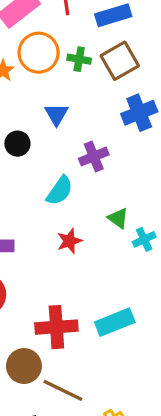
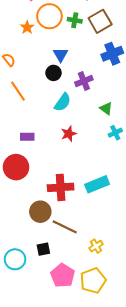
black circle: (17, 144) -> (53, 73), moved
green triangle: (118, 218) -> (106, 108), moved

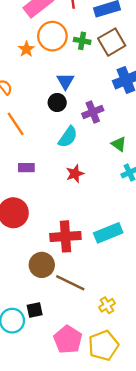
purple rectangle: (27, 137) -> (26, 168), moved
black square: (43, 249) -> (35, 310), moved

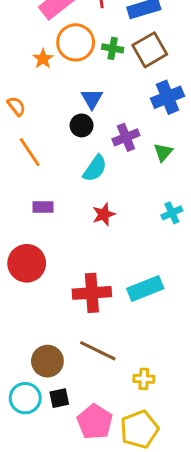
green triangle: (119, 144) -> (163, 152), moved, turned 35
brown circle: (42, 265) -> (47, 361), moved
yellow cross: (107, 305) -> (144, 379), turned 35
black square: (35, 310) -> (59, 398), moved

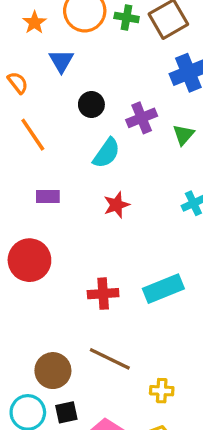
orange star: (43, 59) -> (34, 23), moved
blue triangle: (92, 99) -> (61, 61), moved
red cross: (92, 293) -> (103, 294), size x0.7

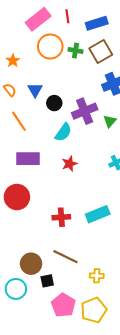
orange star: (34, 23) -> (13, 61), moved
blue triangle: (61, 61) -> (35, 90), moved
purple cross: (142, 118) -> (85, 111), size x1.4
purple rectangle: (48, 197) -> (28, 159), size x1.6
black square: (66, 412) -> (47, 281), moved

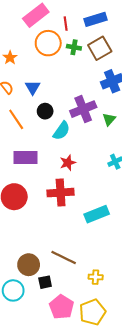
red line: (67, 16) -> (66, 24), moved
black circle: (54, 103) -> (45, 111), moved
red cross: (61, 217) -> (61, 193), moved, size x1.4

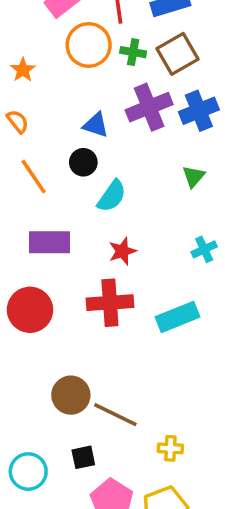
blue triangle: (33, 87) -> (96, 125), moved, turned -42
purple cross: (83, 109) -> (149, 107), moved
cyan rectangle: (97, 214) -> (178, 317), moved
brown circle: (29, 265) -> (71, 395), moved

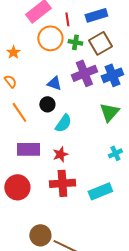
green triangle: (194, 176) -> (109, 112), size x1.5
red star: (122, 251) -> (60, 154), moved

